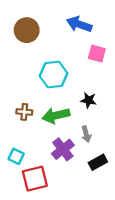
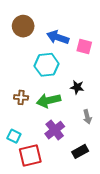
blue arrow: (79, 24) -> (58, 37), moved
gray arrow: (86, 134) -> (87, 117), moved
black rectangle: (98, 162) -> (80, 151), moved

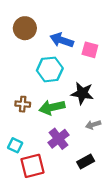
black star: (77, 87) -> (82, 93), size x1.5
gray arrow: (87, 117) -> (93, 125), turned 88

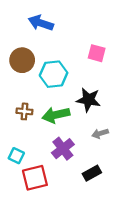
brown circle: (25, 28) -> (22, 60), moved
blue arrow: (62, 40) -> (41, 23), moved

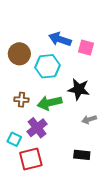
blue arrow: (41, 23) -> (60, 39), moved
purple cross: (63, 149) -> (37, 128), moved
black rectangle: (92, 173) -> (82, 155), turned 35

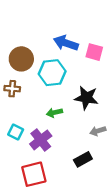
brown cross: (21, 100) -> (12, 89), moved
green arrow: (50, 103) -> (54, 113), size x0.6
cyan square: (14, 139) -> (16, 132), moved
black rectangle: (82, 155) -> (83, 159), moved, turned -35

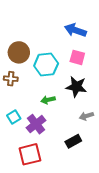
blue arrow: (66, 43) -> (75, 30), moved
pink square: (94, 52) -> (77, 57), moved
cyan square: (16, 132) -> (14, 117), turned 32

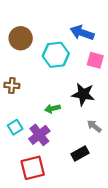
brown circle: (19, 52) -> (21, 38), moved
pink square: (77, 57) -> (95, 60), moved
cyan hexagon: (46, 65) -> (56, 55), moved
gray arrow: (86, 116) -> (94, 126), turned 56

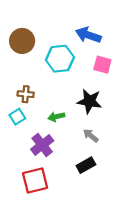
brown cross: (12, 85) -> (26, 94), moved
gray arrow: (94, 126) -> (91, 136), moved
cyan square: (15, 127) -> (17, 117), moved

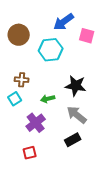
blue arrow: (88, 35) -> (64, 22), moved, turned -55
pink square: (102, 65) -> (87, 36), moved
gray arrow: (91, 136) -> (77, 115), size x1.5
red square: (35, 180) -> (30, 153), size x0.6

